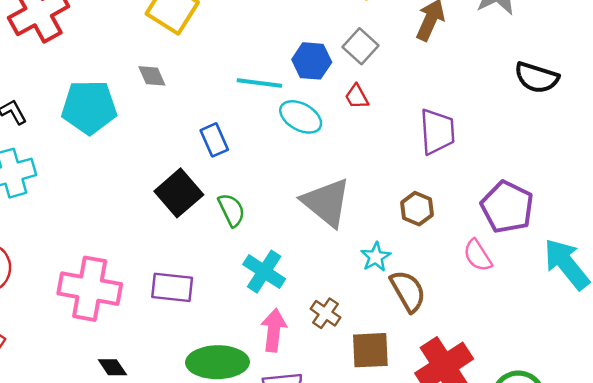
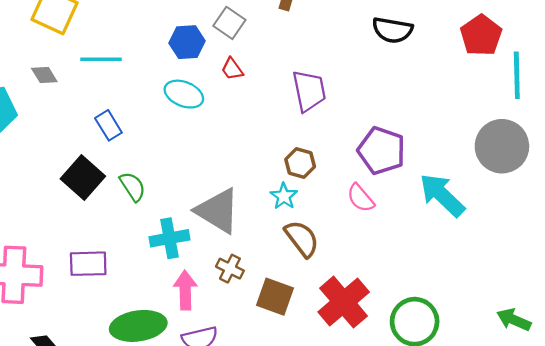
cyan line: (259, 83) -> (101, 59), moved
gray triangle: (326, 202) -> (218, 211), moved
cyan star: (376, 257) -> (284, 196), moved
cyan cross: (264, 272) -> (170, 238), turned -36
brown square: (370, 350) -> (275, 297), turned 30

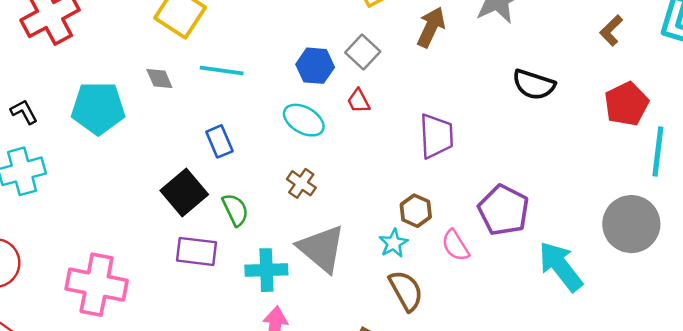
pink semicircle: (361, 198) -> (455, 245), moved
purple rectangle: (88, 264) -> (197, 251), moved
brown cross: (230, 269) -> (301, 183), moved

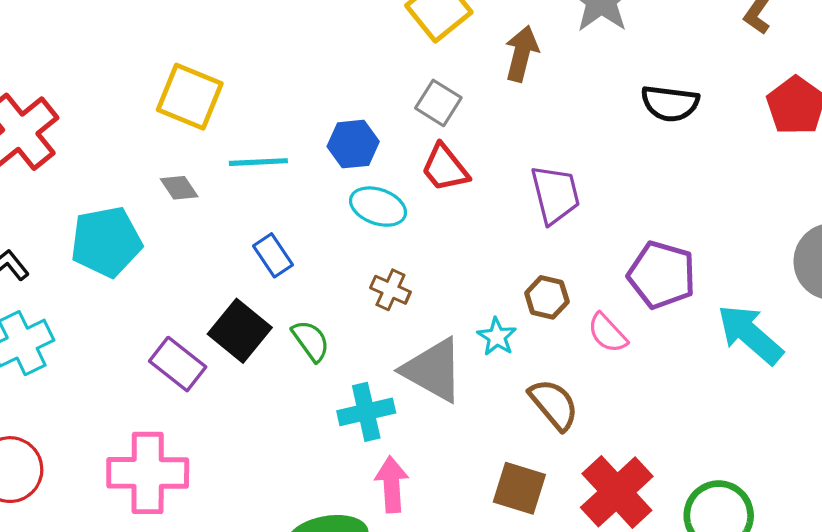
blue hexagon: (315, 66) -> (353, 144), moved
red trapezoid: (359, 101) -> (445, 168), size x1.5
cyan star: (393, 243) -> (497, 337), moved
purple rectangle: (197, 251) -> (178, 364), moved, turned 42

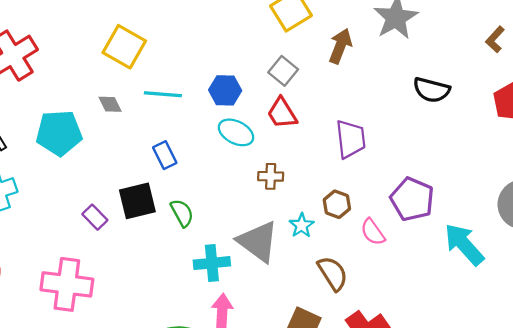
brown cross: (390, 290) -> (271, 176), moved, turned -30
black square: (240, 331) -> (137, 201), turned 30
purple rectangle: (178, 364) -> (95, 217), size x0.7

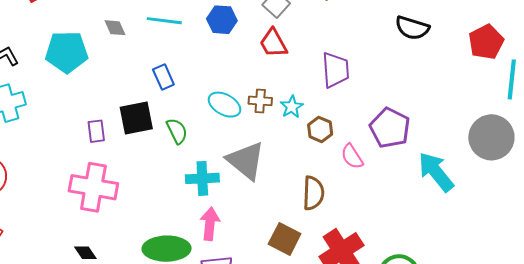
cyan ellipse: (236, 132) -> (224, 105), moved
purple rectangle: (95, 217) -> (96, 131), turned 35
cyan star: (302, 225) -> (292, 107), moved
brown semicircle: (333, 273) -> (313, 193), turned 32
pink cross: (67, 284) -> (93, 187), moved

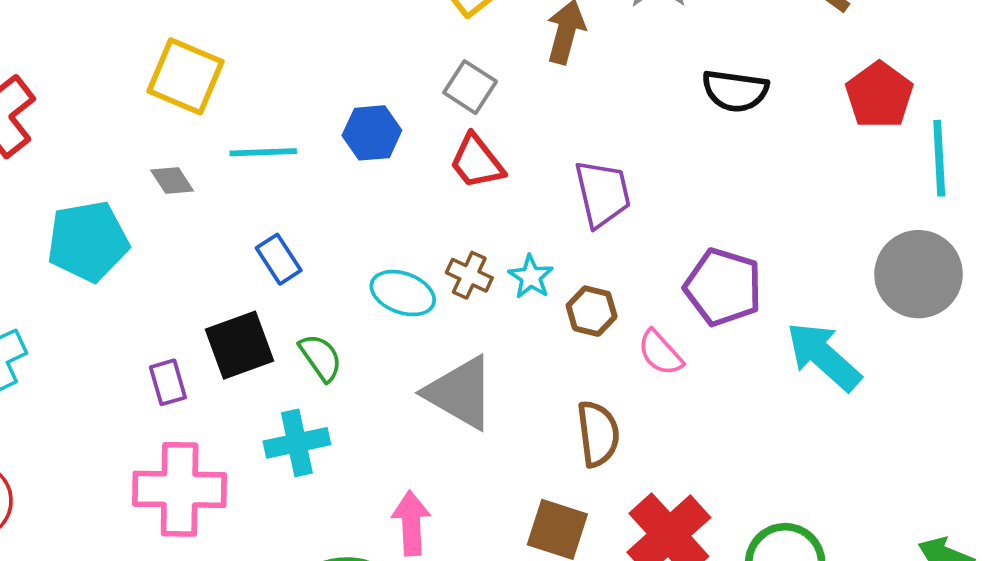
brown cross: (260, 101) -> (469, 275), turned 30
cyan cross: (202, 178) -> (297, 443), moved

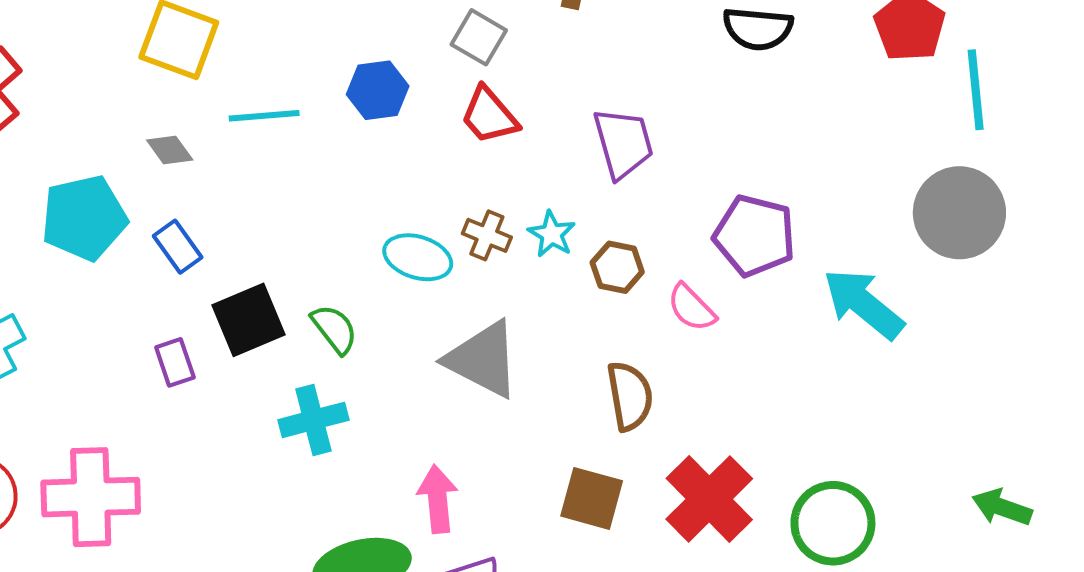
blue rectangle: (279, 259) -> (178, 247), moved
pink cross: (180, 489) -> (91, 497), moved

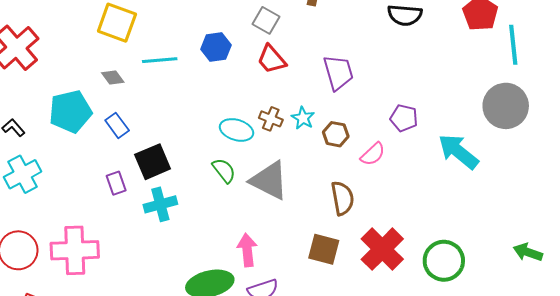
purple pentagon: (755, 236) -> (404, 118), size x0.7
pink semicircle: (692, 308) -> (373, 154), turned -88
green semicircle: (334, 329) -> (224, 170), moved
cyan cross: (313, 420) -> (160, 204), moved

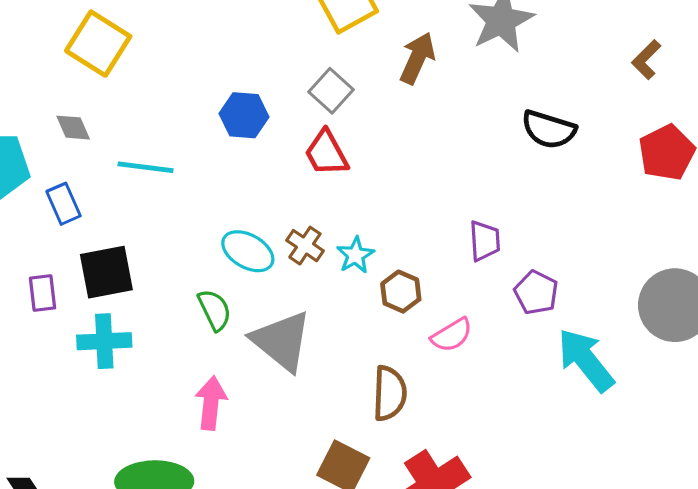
cyan line: (160, 60) -> (146, 167), moved
purple trapezoid: (338, 72) -> (485, 241), moved, size x0.7
purple pentagon: (404, 118) -> (536, 292), moved
pink arrow: (247, 250) -> (211, 403), moved

